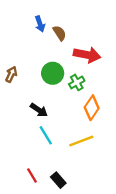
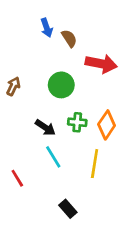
green cross: (77, 82) -> (77, 122), moved, turned 35
yellow line: (81, 141) -> (95, 164), turned -60
red line: (32, 175) -> (17, 178), moved

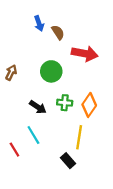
cyan line: (53, 157) -> (33, 135), moved
black rectangle: (68, 209) -> (68, 161), moved

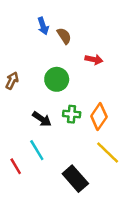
red arrow: (85, 54) -> (94, 59), size x0.6
yellow line: (79, 137) -> (108, 153), moved, turned -55
black rectangle: (68, 161) -> (75, 179), size x1.5

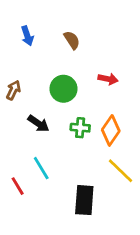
blue arrow: (43, 26) -> (27, 36), moved
red arrow: (94, 59) -> (108, 79), moved
black arrow: (42, 119) -> (38, 124), moved
black rectangle: (75, 179) -> (84, 200), turned 45

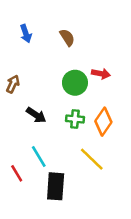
green circle: (63, 89) -> (75, 83), moved
yellow line: (121, 171) -> (92, 159), moved
black rectangle: (84, 200) -> (56, 186), moved

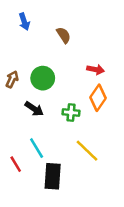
blue arrow: (26, 34) -> (24, 22), moved
green circle: (75, 83) -> (43, 78), moved
orange diamond: (103, 122) -> (98, 98), moved

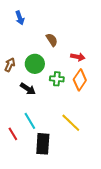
brown semicircle: (64, 35) -> (52, 40), moved
green cross: (71, 112) -> (57, 79), moved

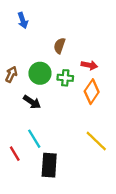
brown semicircle: (52, 40) -> (60, 46), turned -128
green cross: (57, 79) -> (65, 78), moved
yellow line: (71, 123) -> (96, 141), moved

